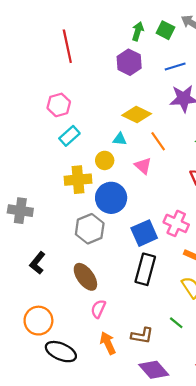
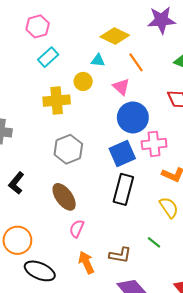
blue circle: (111, 198) -> (133, 117), moved
pink cross: (176, 223) -> (154, 144), turned -30

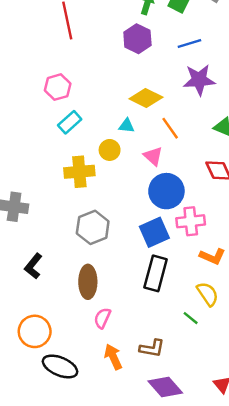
brown ellipse: (64, 197) -> (88, 282), turned 36
green line: (154, 242) -> (191, 318), moved

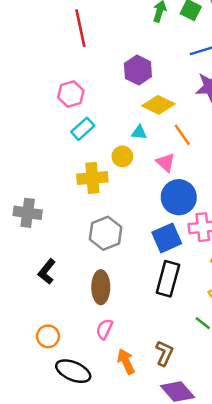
purple hexagon: (137, 39) -> (138, 70), moved
pink semicircle: (102, 318) -> (104, 329), moved
orange circle: (35, 331) -> (48, 336), size x0.7
brown L-shape: (152, 348) -> (164, 353), turned -75

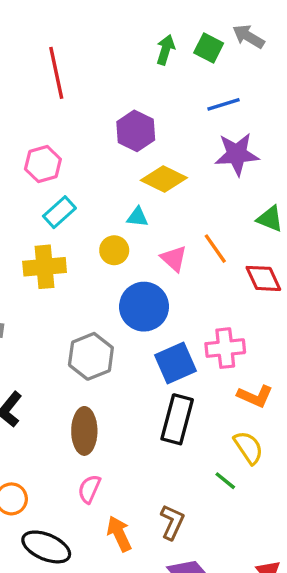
orange line: (182, 135) -> (215, 249), moved
yellow cross: (92, 178) -> (45, 267), moved
blue circle: (179, 197) -> (144, 307), moved

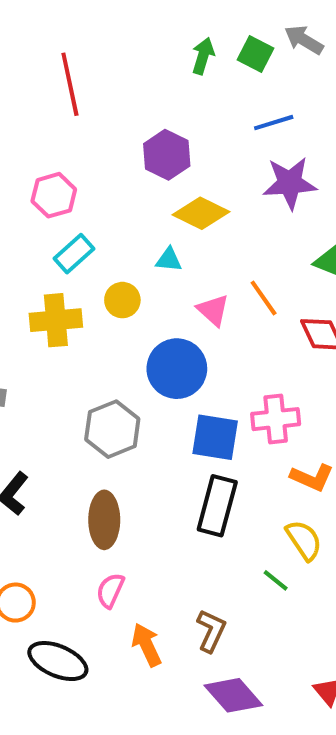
yellow circle: (114, 250) -> (122, 300), moved
blue square: (176, 363) -> (215, 437), turned 33

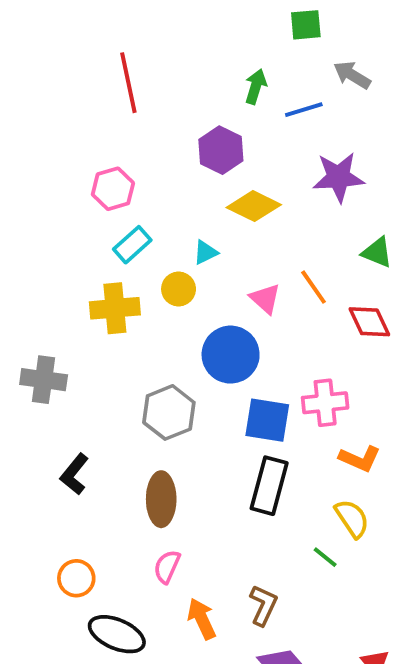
gray arrow: (304, 40) -> (352, 75), moved
green square: (255, 54) -> (306, 25), moved, turned -32
green arrow: (203, 56) -> (256, 87), moved
blue line: (274, 123) -> (304, 110), moved
cyan triangle: (169, 260) -> (206, 252), moved, turned -32

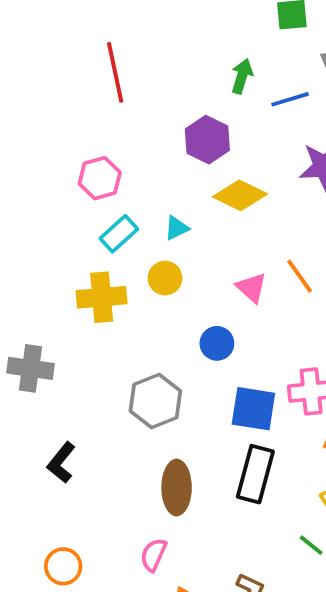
cyan triangle: (206, 252) -> (177, 228), moved
blue circle: (231, 355) -> (217, 343), size x0.6
brown ellipse: (161, 499) -> (177, 488), moved

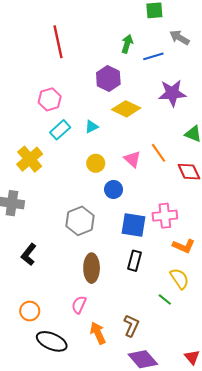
yellow circle: (165, 278) -> (96, 163), moved
yellow cross: (102, 297) -> (30, 159), moved, turned -35
black rectangle: (255, 474) -> (134, 261), size x0.7

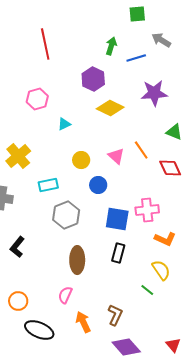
cyan triangle: (92, 127) -> (64, 124), moved
cyan rectangle: (60, 130) -> (48, 185), moved, turned 30

